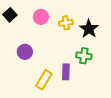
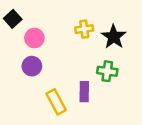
pink circle: (41, 17) -> (34, 38), moved
yellow rectangle: (44, 80) -> (56, 102), turned -60

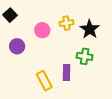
pink circle: (34, 38) -> (42, 30), moved
purple circle: (32, 66) -> (17, 46), moved

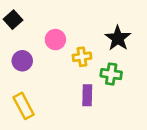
yellow cross: (66, 23) -> (82, 57), moved
yellow rectangle: (44, 81) -> (24, 106), moved

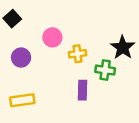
black star: (118, 38) -> (123, 47), moved
yellow rectangle: (24, 106) -> (22, 100), turned -70

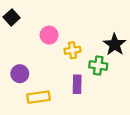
purple circle: (21, 58) -> (20, 74), moved
yellow rectangle: (22, 100) -> (39, 97), moved

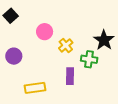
yellow cross: (72, 50) -> (66, 45), turned -32
purple circle: (20, 74) -> (14, 56), moved

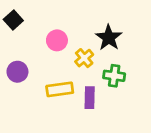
black star: (104, 40) -> (109, 38), moved
yellow rectangle: (35, 88) -> (60, 89), moved

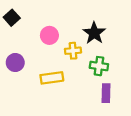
yellow cross: (84, 58) -> (73, 51), turned 35
purple rectangle: (90, 98) -> (106, 93), moved

